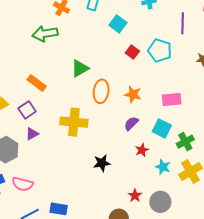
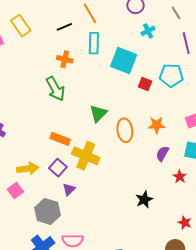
cyan square: (118, 24) -> (124, 60), size x1.5
green arrow: (45, 34) -> (55, 89), turned -95
yellow cross: (74, 122) -> (86, 156), moved, turned 32

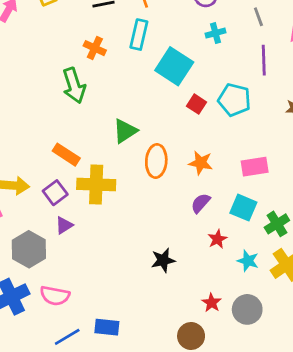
yellow cross: (86, 156) -> (96, 185), turned -32

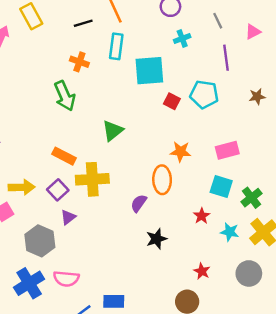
cyan square: (174, 66) -> (149, 71), turned -32
orange ellipse: (156, 161) -> (162, 180), moved
purple semicircle: (201, 203) -> (139, 203), moved
gray circle: (247, 309) -> (249, 273), moved

